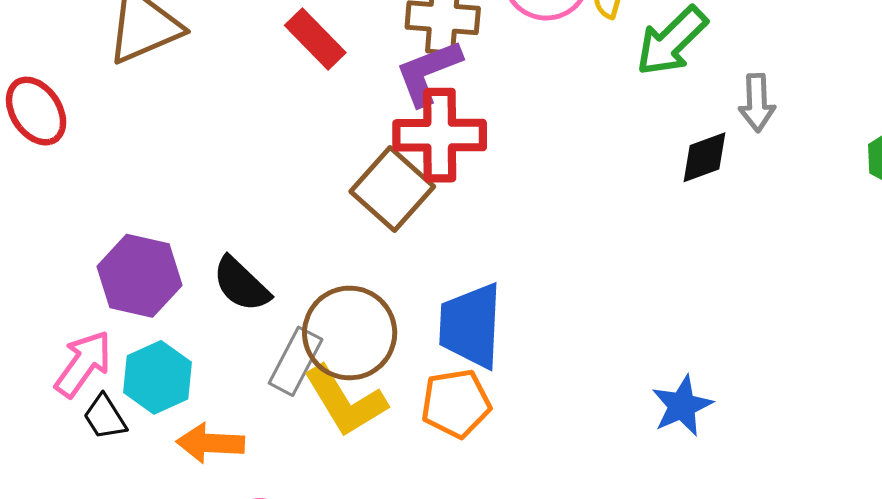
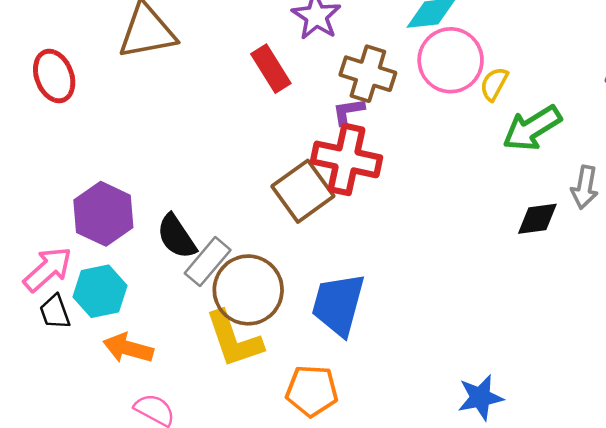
purple L-shape: (428, 72) -> (348, 111), size x0.6
gray rectangle: (296, 361) -> (208, 262), moved
orange pentagon: (456, 403) -> (312, 391), moved

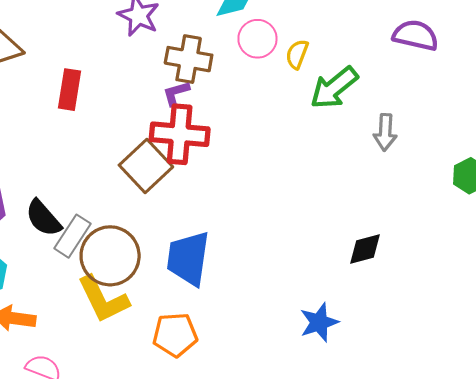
pink circle: (451, 60) -> (257, 39), size x0.7
red rectangle: (271, 69) -> (69, 90), moved, turned 48
black diamond: (537, 219) -> (365, 249), moved

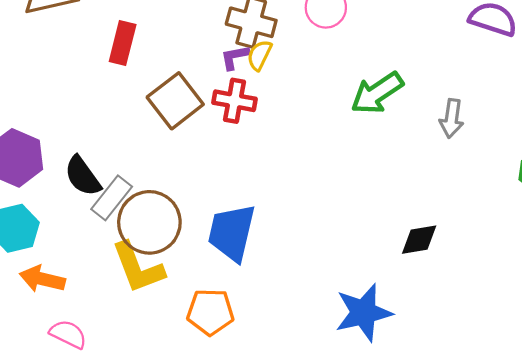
yellow semicircle: (297, 54) -> (259, 55), moved
green arrow: (334, 88) -> (377, 93), moved
red cross: (180, 134) -> (235, 101), size x0.7
brown square: (146, 166) -> (175, 101), moved
blue star: (319, 322) -> (364, 313), size x1.4

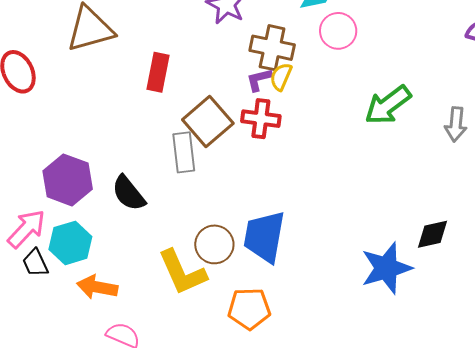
gray rectangle: (112, 198) -> (184, 152), moved, turned -42
brown circle: (149, 222) -> (214, 244), moved, size x0.7
blue star: (364, 313) -> (386, 268), moved

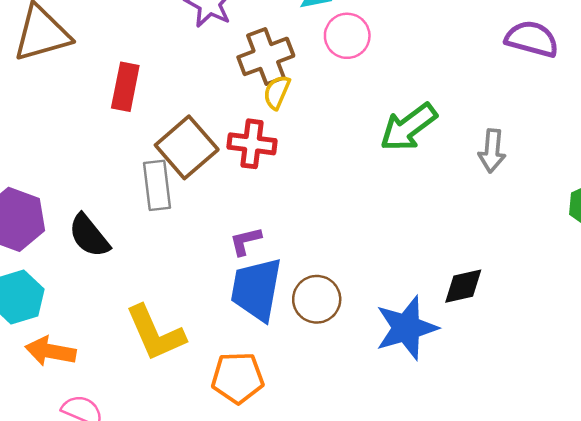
brown cross: (272, 48) -> (266, 56), turned -33
purple L-shape: (259, 80) -> (245, 241), moved
brown circle: (214, 244) -> (317, 299), moved

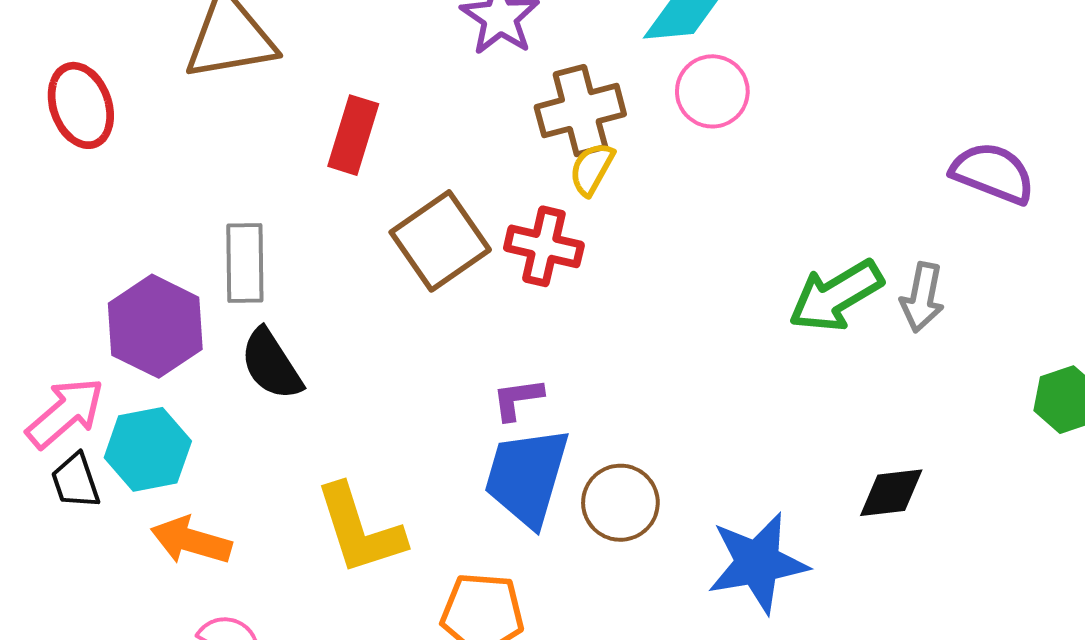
purple semicircle: (532, 39) -> (993, 173), moved
green arrow: (408, 127) -> (836, 296), moved
gray rectangle: (157, 185) -> (245, 263), moved
black diamond: (463, 286) -> (891, 493), moved

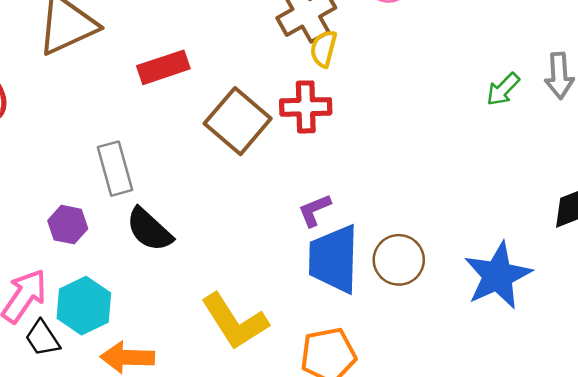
red rectangle: (353, 135) -> (163, 67), turned 69
green arrow: (836, 296) -> (503, 89), size x0.6
purple hexagon: (155, 326) -> (68, 225), size x0.6

